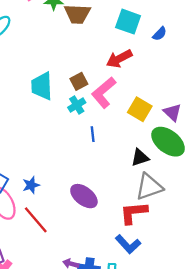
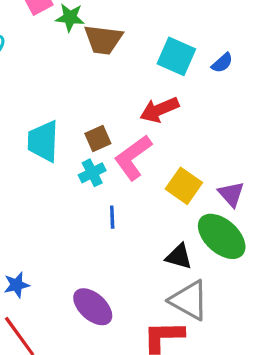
blue semicircle: (160, 34) -> (222, 63), moved
black triangle: (140, 158) -> (179, 257), turned 30
gray triangle: (149, 187) -> (189, 300), turned 44

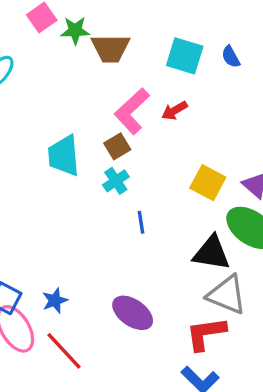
blue semicircle: (222, 63) -> (231, 57), turned 110
red arrow: (159, 110) -> (174, 111), size x0.7
pink L-shape: (133, 157) -> (132, 111), moved
black triangle: (179, 257) -> (211, 253), size x1.4

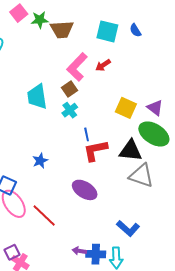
blue star: (55, 301) -> (40, 161), moved
red L-shape: (206, 334) -> (95, 151), moved

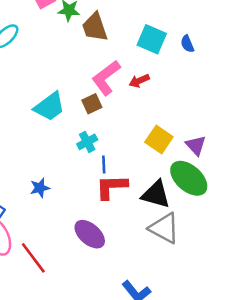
brown trapezoid: (62, 29) -> (95, 27), turned 65
cyan trapezoid: (37, 97) -> (49, 107), turned -128
cyan cross: (70, 110) -> (87, 142), moved

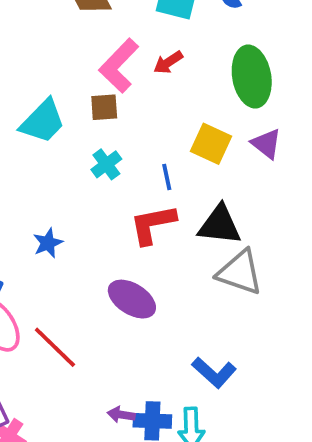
brown square: (92, 104) -> (104, 107), turned 30
blue line: (104, 165) -> (167, 177), moved
green ellipse: (189, 178) -> (252, 77), moved, turned 48

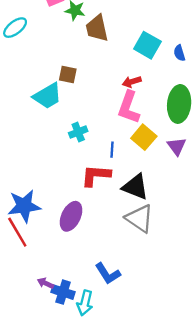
pink L-shape: (119, 66) -> (129, 107), moved, turned -40
brown square: (104, 107) -> (68, 74), moved
blue star: (48, 243) -> (24, 206), moved, size x1.8
purple ellipse: (132, 299) -> (71, 216), turned 68

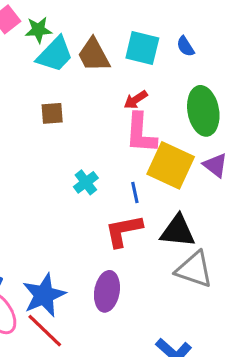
brown trapezoid: (97, 28) -> (94, 55), moved
cyan trapezoid: (47, 96) -> (55, 54), moved
yellow square: (144, 137) -> (171, 165), size x1.4

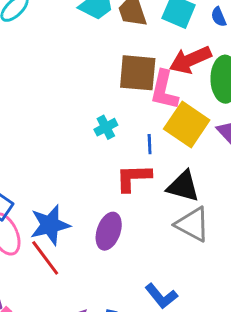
red arrow: (136, 100) -> (190, 60), moved, size x1.8
brown square: (52, 113) -> (138, 73), moved, size x1.8

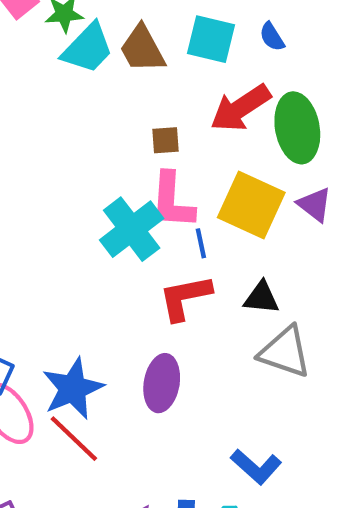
brown square: (138, 73) -> (165, 140), size x0.5
pink L-shape: (164, 90) -> (172, 201), moved
cyan cross: (106, 127) -> (132, 229), size x1.8
black triangle: (183, 186) -> (261, 298), size x0.7

